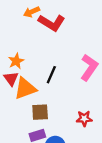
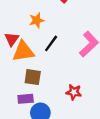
orange star: (16, 61) -> (37, 20), moved

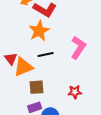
orange star: (37, 20) -> (39, 31), moved, size x1.5
black line: (51, 43) -> (46, 55), turned 56

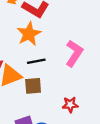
brown square: (36, 87) -> (33, 86), moved

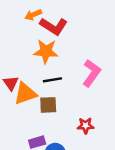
orange star: (29, 34) -> (46, 51), turned 30

